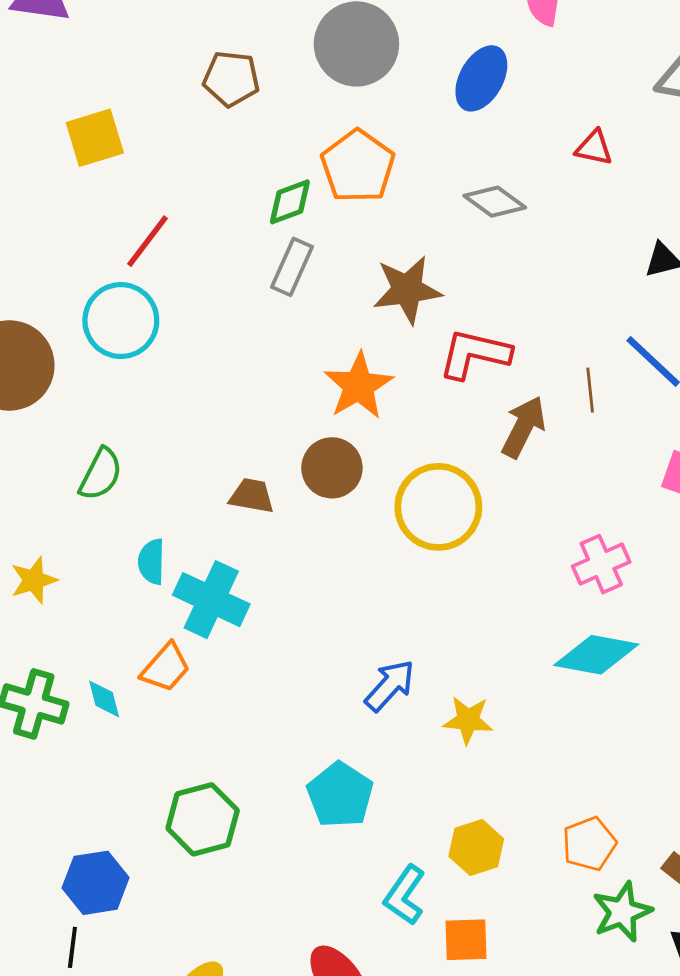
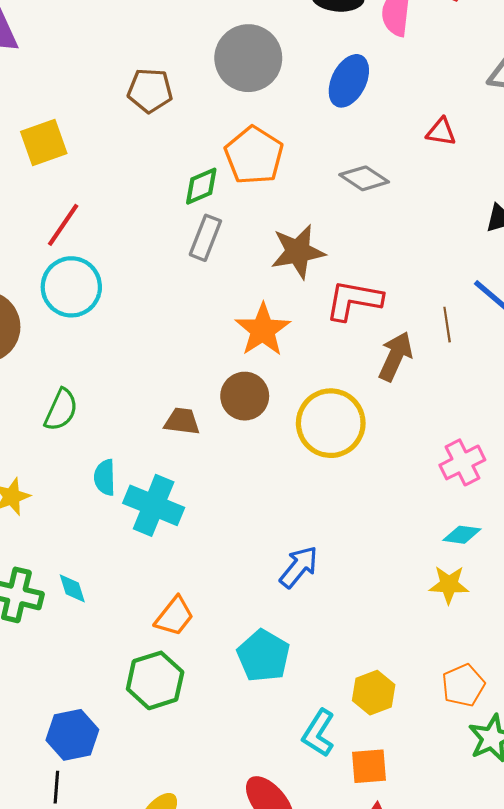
red line: (147, 241) -> (63, 225), moved
cyan diamond: (596, 655) -> (462, 535), size x0.6
orange trapezoid: (166, 668) -> (174, 616), moved
yellow star: (468, 720) -> (449, 585), moved

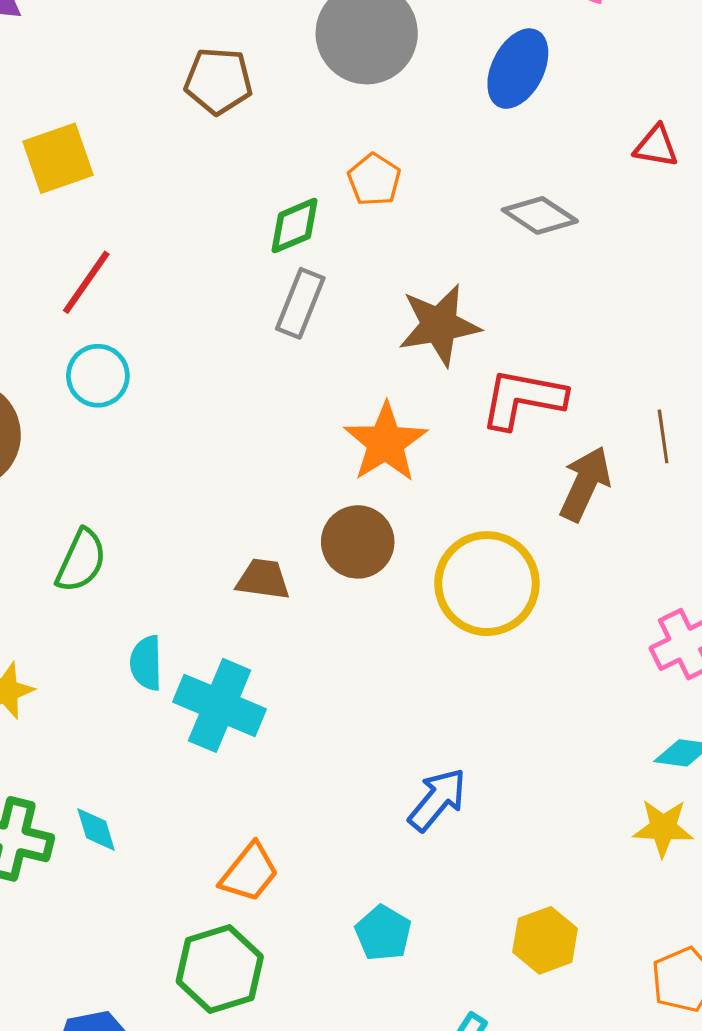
orange pentagon: (254, 155) -> (374, 180), size x0.6
cyan circle: (71, 287) -> (98, 376), size x0.7
cyan pentagon: (263, 656) -> (383, 933), size x0.7
yellow hexagon: (374, 693) -> (545, 940), moved

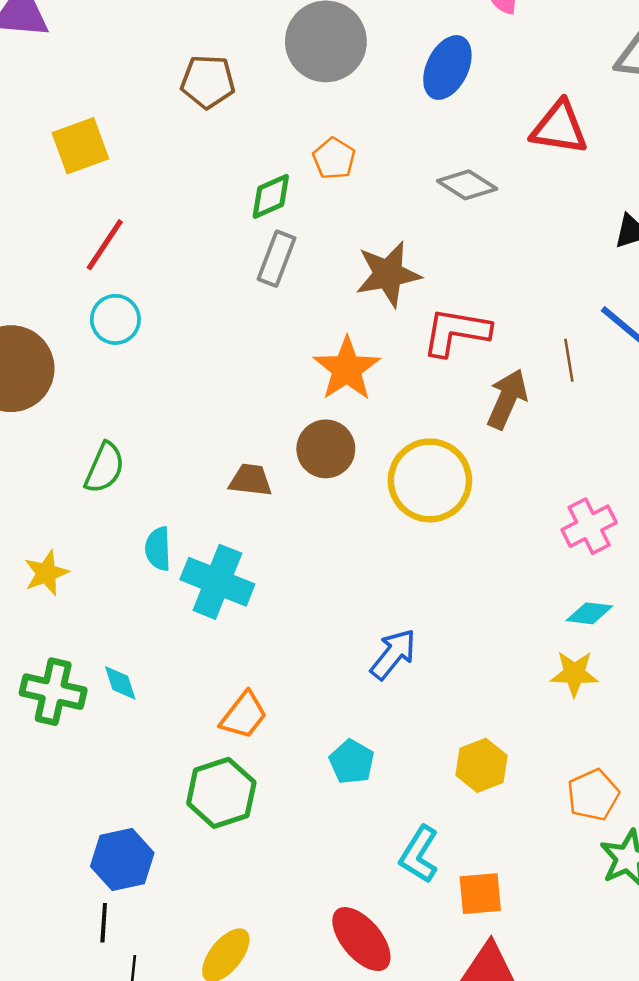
red triangle: (656, 146) -> (559, 128), size x1.6

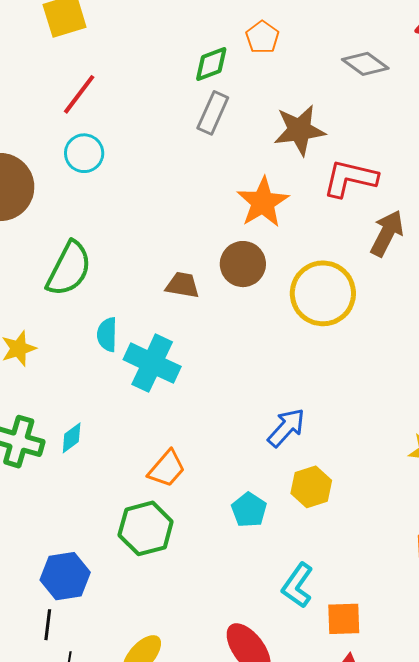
green semicircle: (105, 468) -> (69, 269), size x1.4
cyan diamond: (120, 683) -> (72, 438), turned 68
yellow hexagon: (481, 765) -> (311, 487), moved

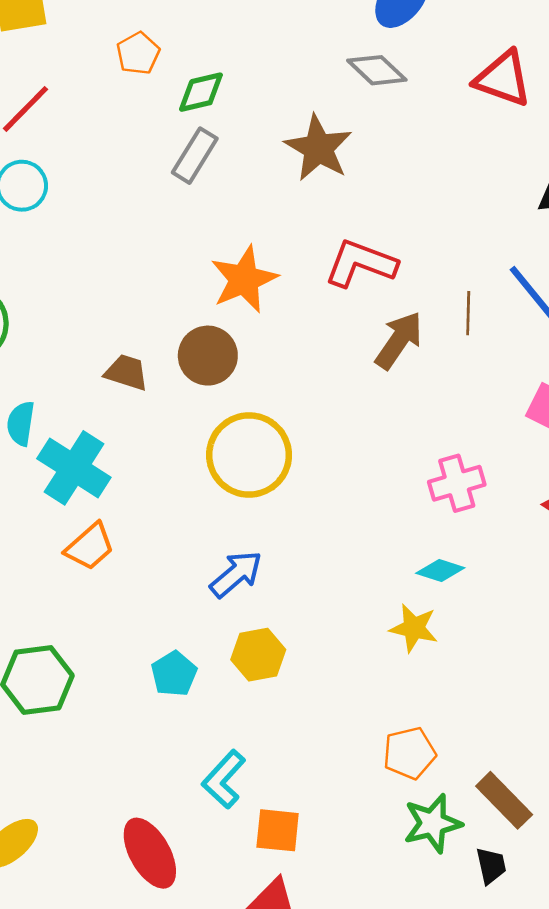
orange pentagon: (262, 37) -> (138, 53), moved
gray diamond: (365, 64) -> (377, 70), moved
brown star: (299, 130) -> (318, 148), moved, turned 30
yellow circle: (323, 293) -> (249, 455), moved
orange trapezoid: (167, 469) -> (90, 547), moved

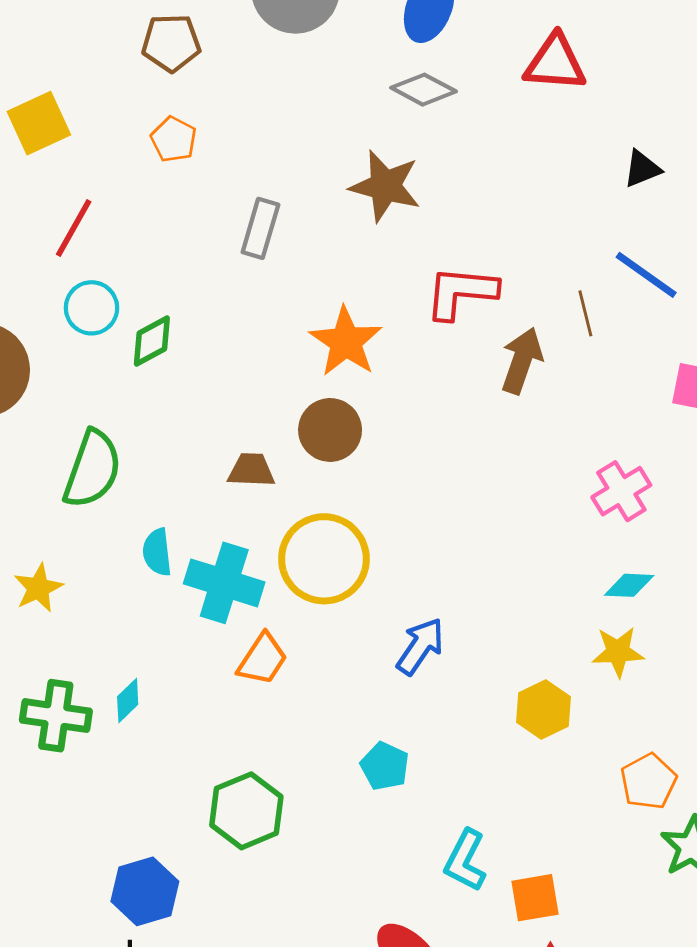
green diamond: (201, 92) -> (152, 341), moved
yellow circle: (249, 455) -> (324, 559), moved
yellow hexagon: (258, 655) -> (544, 709), moved

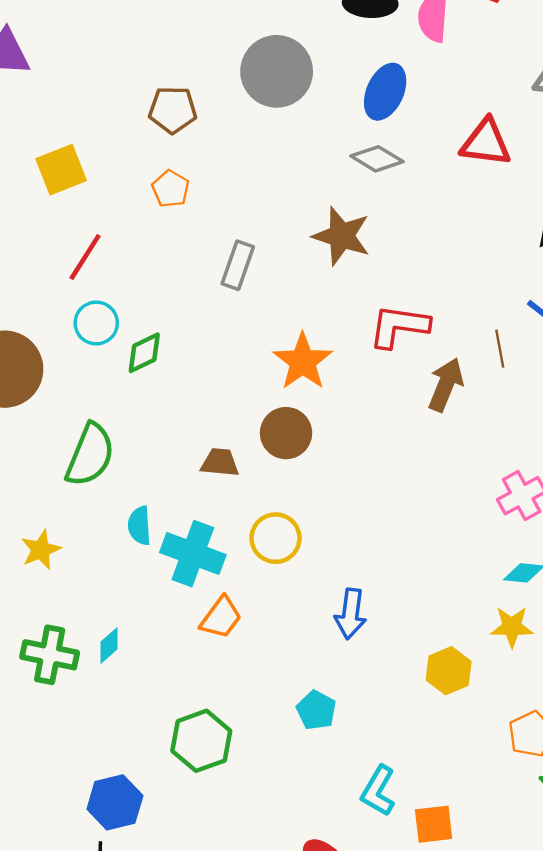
yellow circle: (324, 559) -> (276, 538), size x0.7
blue arrow: (420, 646) -> (351, 614), turned 150

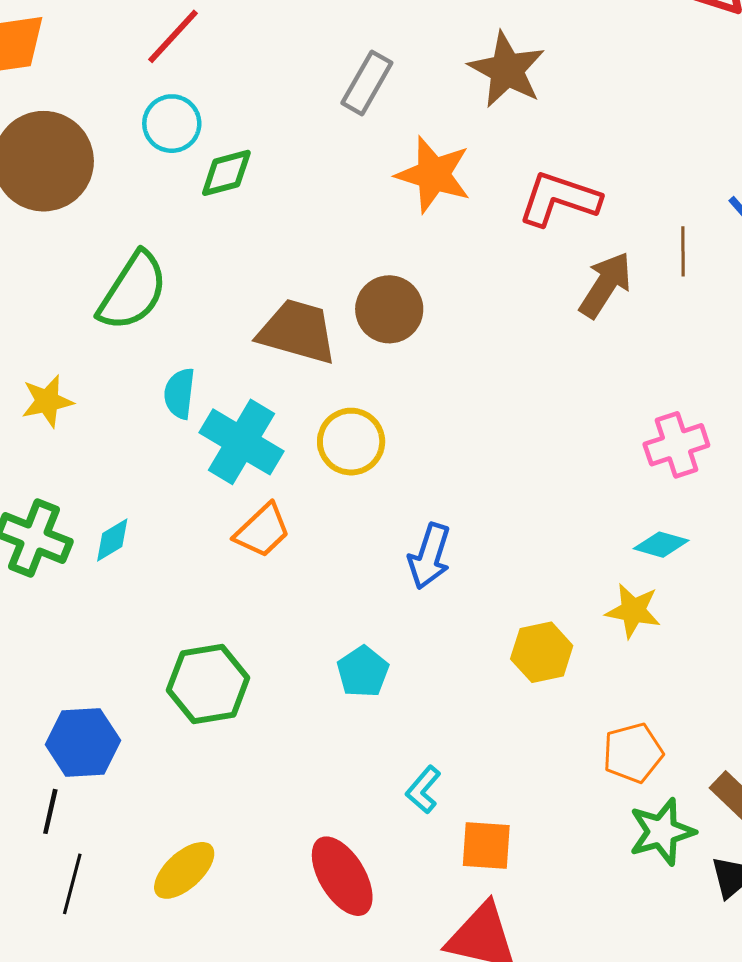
orange star: (303, 362) -> (433, 175), moved, turned -30
brown trapezoid: (220, 463) -> (297, 332), size x1.6
cyan L-shape: (378, 791) -> (423, 790), size x0.7

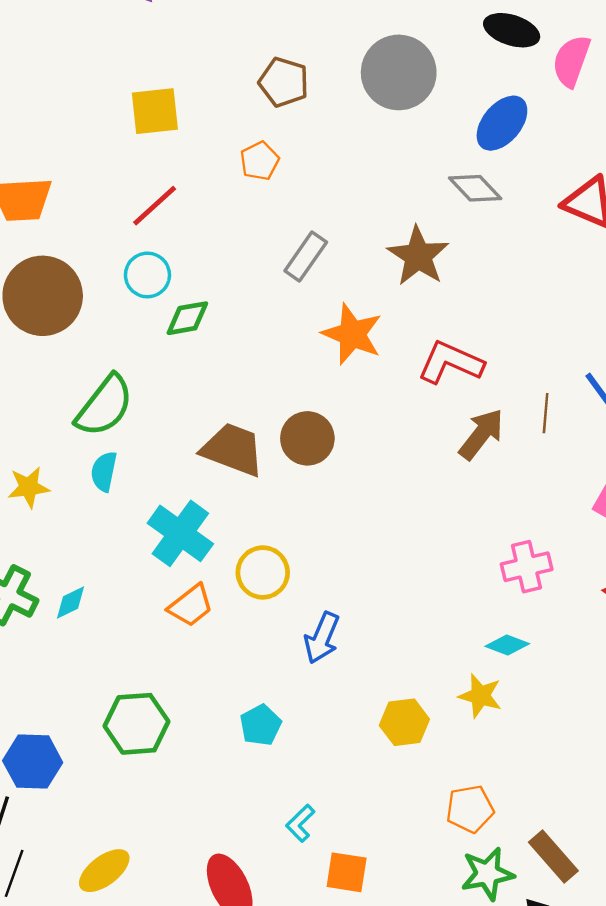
cyan semicircle: (179, 393) -> (104, 471), moved
yellow circle: (351, 442) -> (263, 572), moved

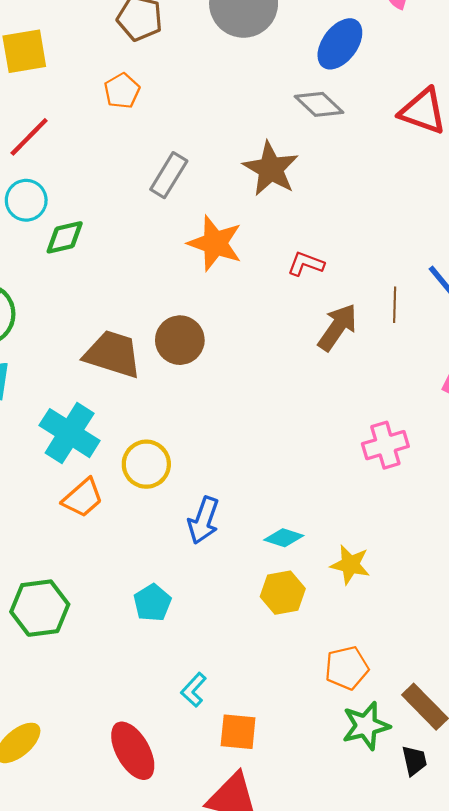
red L-shape: (451, 363) -> (306, 264), size x0.6
cyan diamond: (507, 645) -> (284, 538), moved

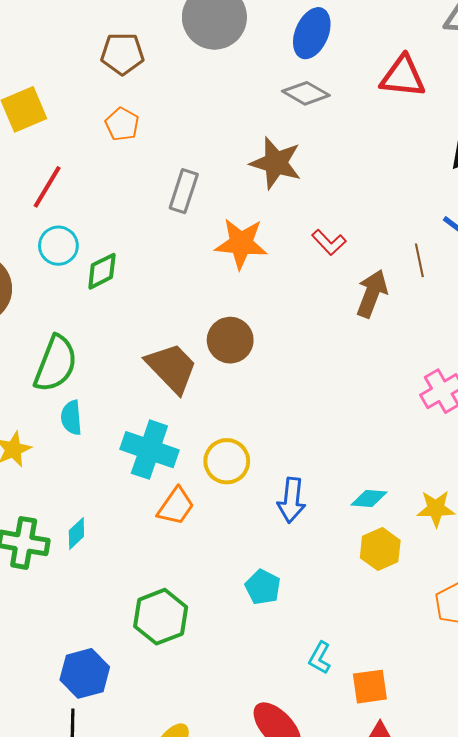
red L-shape: (306, 264) -> (329, 242), turned -140
brown trapezoid: (113, 354) -> (172, 368), turned 42

